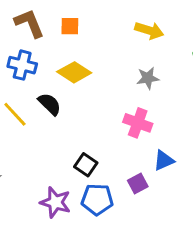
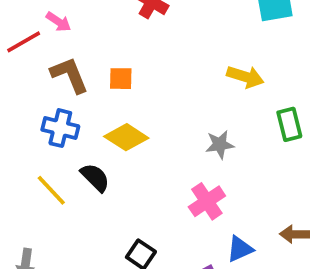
yellow arrow: (149, 30) -> (245, 77), moved
pink cross: (138, 123) -> (207, 201), turned 36

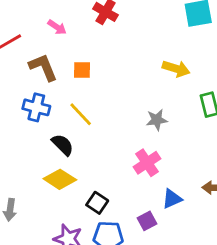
pink arrow: (58, 22) -> (57, 27), moved
yellow diamond: (126, 137) -> (60, 179), moved
yellow line: (51, 190) -> (81, 114), moved

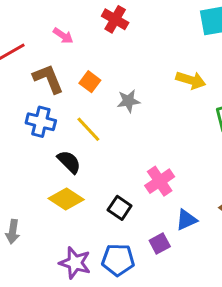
orange square: (82, 70) -> (90, 82), turned 36
gray star: (157, 120) -> (128, 101), moved
black square: (97, 203) -> (120, 208), moved

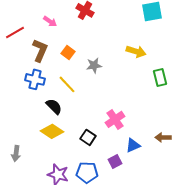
brown L-shape: (48, 79) -> (40, 50), turned 45

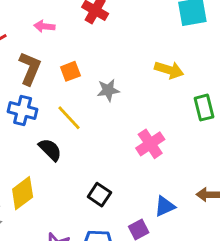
pink arrow: (50, 21) -> (44, 26), turned 152
orange square: (68, 52) -> (70, 71), turned 32
pink cross: (115, 119) -> (150, 144), moved
yellow diamond: (52, 131) -> (23, 193), moved, turned -70

